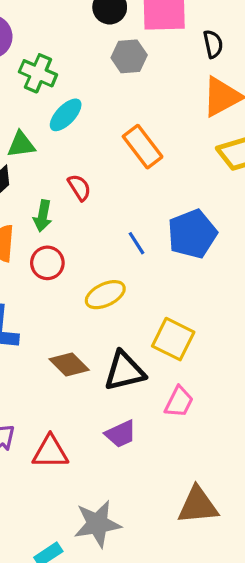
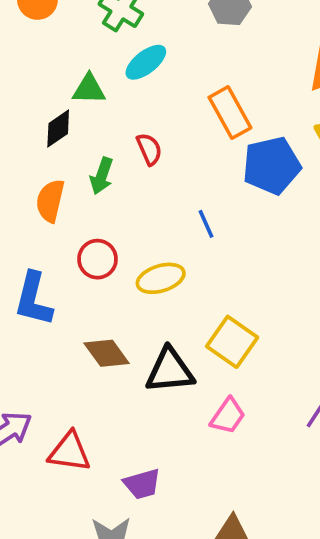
blue pentagon: (192, 234) -> (272, 165), moved
red circle: (47, 263) -> (97, 259), moved
purple trapezoid: (121, 434) -> (142, 484), moved

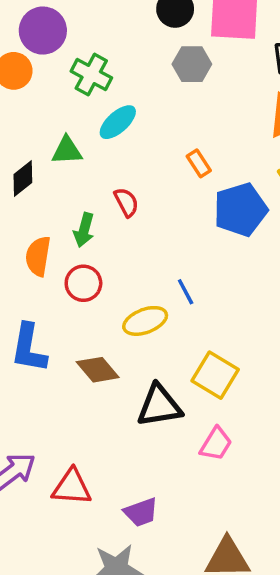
orange rectangle: (230, 113) -> (199, 163), size x0.6
black diamond: (58, 128) -> (23, 178), moved
blue line: (206, 224) -> (186, 292), moved
red circle: (97, 259) -> (83, 283), moved
brown diamond: (107, 353) -> (98, 370), moved

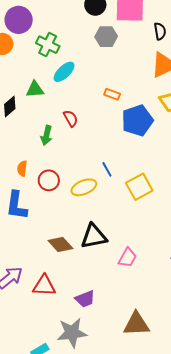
orange rectangle: (199, 163) -> (112, 94), turned -35
orange semicircle: (38, 256) -> (22, 168), moved, size x0.7
red circle: (83, 283) -> (49, 180), moved
brown diamond: (98, 370) -> (60, 244), moved
yellow square: (215, 375) -> (139, 187), moved, turned 32

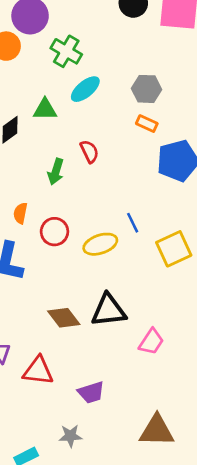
gray hexagon: (106, 37) -> (147, 89), moved
gray star: (72, 333) -> (70, 436), size x0.6

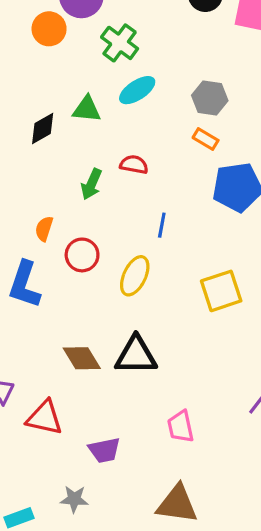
red semicircle: (89, 151) -> (134, 165), turned -60
blue line: (133, 223) -> (162, 225), moved, turned 30
yellow ellipse: (100, 244) -> (135, 276), turned -52
pink trapezoid: (151, 342) -> (181, 427), moved, turned 128

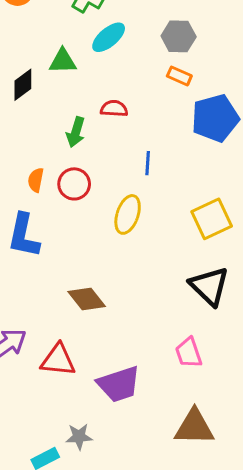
red circle: (82, 255) -> (74, 184), moved
black triangle: (136, 355) -> (209, 286), moved, turned 51
purple trapezoid: (104, 450) -> (119, 384), size x1.4
gray star: (74, 499) -> (79, 437), moved

